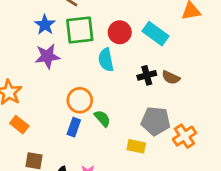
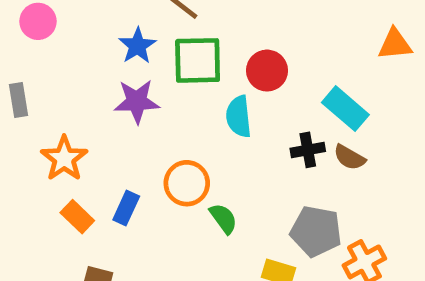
cyan rectangle: (156, 34) -> (345, 109), moved
blue rectangle: (74, 127) -> (126, 208), moved

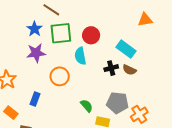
orange circle: (187, 183) -> (60, 76), moved
orange rectangle: (77, 217) -> (11, 113), moved
green semicircle: (223, 218) -> (87, 106), moved

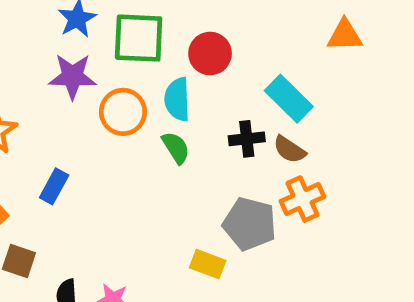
orange circle: (60, 76) -> (123, 112), moved
green semicircle: (87, 106) -> (176, 148), moved
orange cross: (139, 114) -> (302, 199), moved

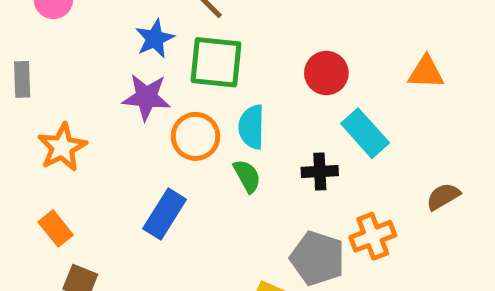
red circle: (210, 54) -> (326, 73), moved
brown semicircle: (289, 150) -> (443, 197), moved, turned 112
blue rectangle: (54, 186) -> (165, 214), moved, size x1.4

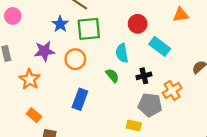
purple star: (146, 97) -> (44, 51), moved
cyan semicircle: (252, 127) -> (122, 53), moved
orange circle: (196, 136) -> (75, 59), moved
black cross: (320, 172) -> (144, 76), moved

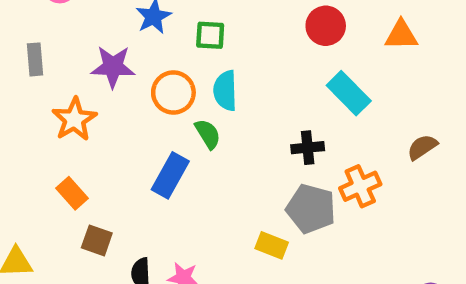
red circle: (138, 24) -> (326, 26), moved
green square: (89, 29) -> (210, 35), size x0.6
cyan semicircle: (122, 53) -> (225, 91), moved
green semicircle: (112, 75) -> (208, 134), moved

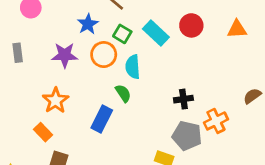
green square: (210, 35) -> (122, 34), turned 30
orange circle: (173, 93) -> (104, 55), moved
cyan rectangle: (349, 93) -> (156, 33), moved
orange star: (74, 119) -> (56, 100), moved

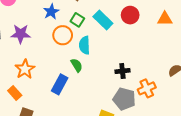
purple star: (65, 55) -> (21, 34), moved

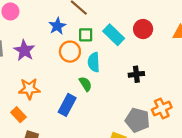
green square: (77, 20) -> (86, 35), turned -32
purple star: (21, 34) -> (24, 50), turned 30
orange star: (25, 69) -> (29, 89), turned 30
black cross: (122, 71) -> (136, 74), moved

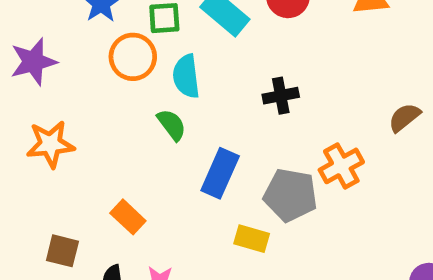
purple star: (24, 50) -> (33, 62), turned 30
blue rectangle: (67, 105) -> (220, 173), moved
orange rectangle: (18, 115) -> (128, 217), moved

